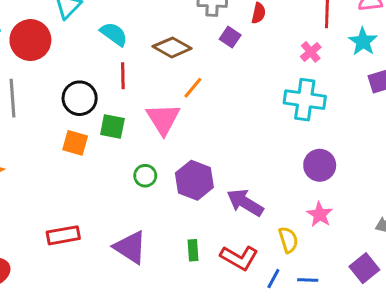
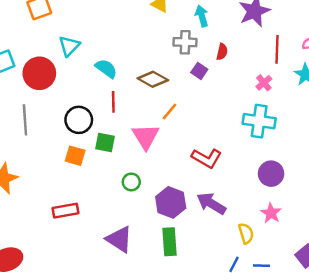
purple hexagon: (194, 180) -> (171, 202), moved
red rectangle: (63, 235) -> (66, 211), moved
green rectangle: (193, 250) -> (170, 242), size x1.6
red L-shape: (239, 258) -> (207, 158), moved

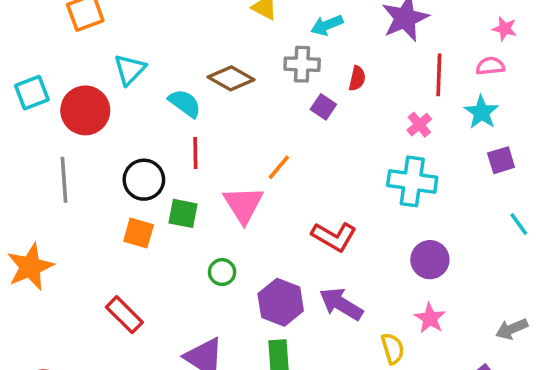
cyan arrow: (202, 16) -> (327, 25), turned -96
brown diamond: (153, 79) -> (231, 78), moved
red rectangle: (66, 211) -> (124, 315), turned 55

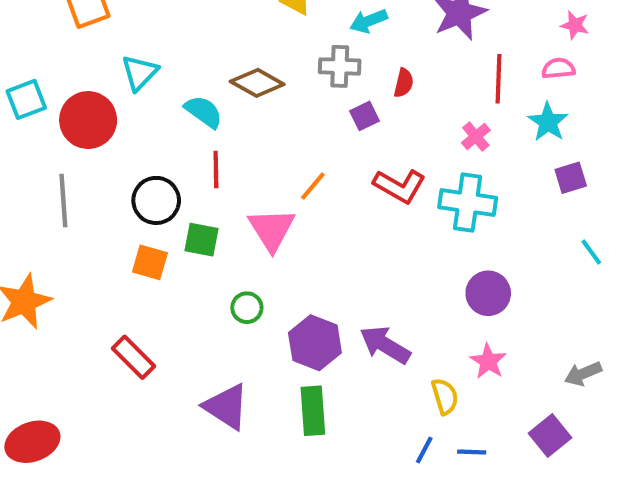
purple square: (323, 107) -> (364, 116), turned 30
red L-shape: (334, 237) -> (400, 186), moved

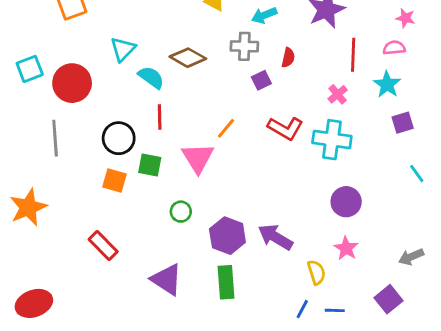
cyan triangle: (140, 73) -> (123, 49), moved

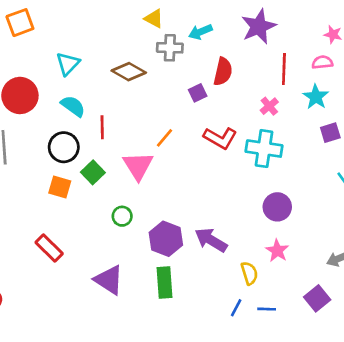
gray cross: (244, 46) -> (170, 48), moved
red semicircle: (288, 58) -> (223, 72), size x1.5
cyan semicircle: (151, 77) -> (73, 106), moved
green square: (150, 165) -> (93, 172), turned 35

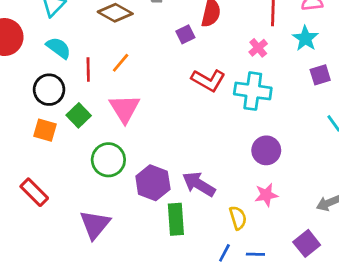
orange line: (165, 138) -> (121, 63), moved
green circle: (122, 216) -> (108, 160), size x1.6
pink star: (277, 251) -> (266, 195), turned 30
purple triangle: (109, 280) -> (95, 225), turned 36
green rectangle: (165, 283) -> (176, 219), moved

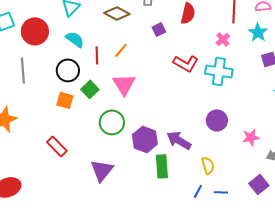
purple square: (185, 34) -> (159, 29), moved
purple circle: (266, 150) -> (217, 120), moved
pink star: (266, 195) -> (251, 137), moved

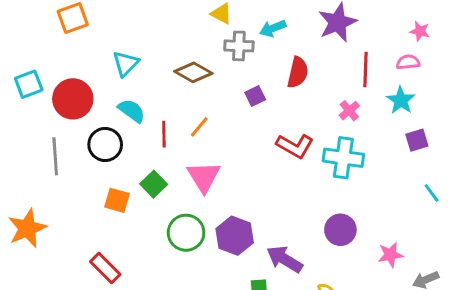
black circle: (68, 70) -> (105, 144), moved
purple hexagon: (145, 139) -> (235, 236), moved

